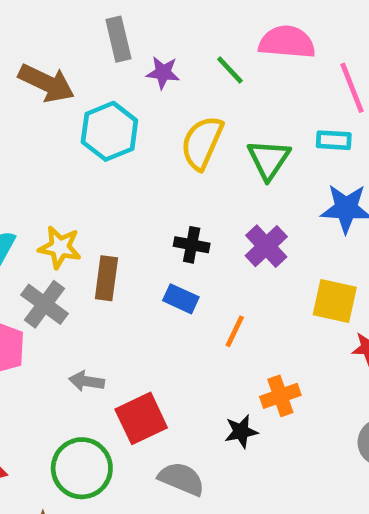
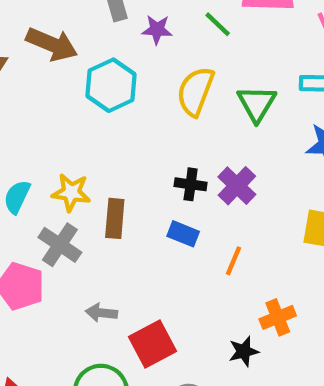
purple cross: (266, 246) -> (237, 186), moved

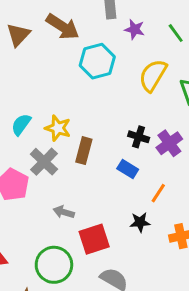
black star: (244, 351) -> (140, 222), moved

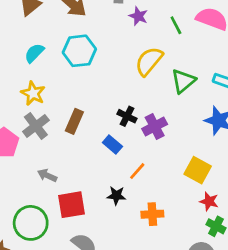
cyan hexagon: (97, 61) -> (79, 51), moved
cyan semicircle: (21, 124) -> (34, 53), moved
yellow star: (58, 128) -> (33, 93), moved

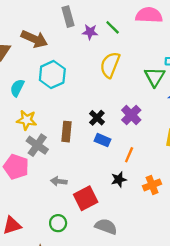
green line: (176, 25) -> (113, 27), moved
green triangle: (183, 81) -> (155, 77), moved
black cross: (127, 116) -> (97, 118), moved, turned 35
green circle: (31, 223) -> (58, 223), size x0.6

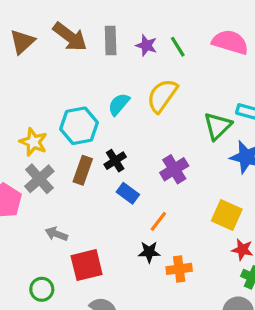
gray rectangle: (68, 17) -> (111, 40), moved
cyan hexagon: (52, 75) -> (79, 126), moved
cyan semicircle: (17, 88) -> (119, 104), moved
black cross: (97, 118) -> (115, 161), moved
black star: (119, 179) -> (149, 252), moved

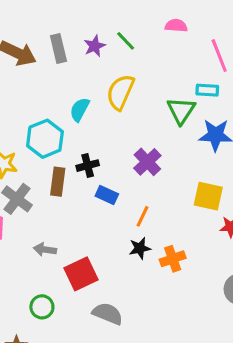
pink semicircle: (230, 42) -> (176, 26), size x0.6
purple star: (146, 45) -> (95, 46), turned -30
black cross: (115, 161) -> (88, 166), turned 30

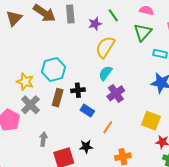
purple star: (95, 46) -> (95, 24), moved
cyan semicircle: (80, 109) -> (105, 73), moved
green triangle: (181, 111) -> (143, 32), moved
black star: (140, 248) -> (86, 147), moved
gray arrow: (45, 250) -> (43, 139), turned 80

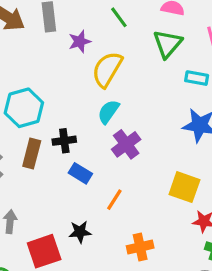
purple star: (95, 24) -> (80, 41), moved

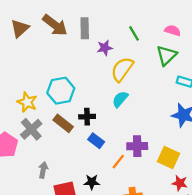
purple cross: (126, 144) -> (137, 146), moved, turned 30
brown rectangle: (32, 153) -> (63, 123), turned -72

